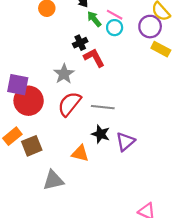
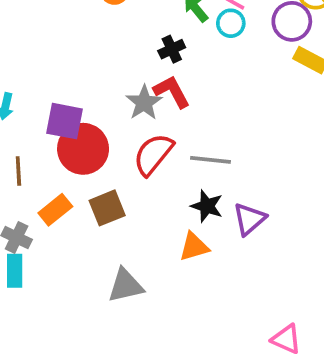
red L-shape: (94, 58) -> (172, 92), moved
brown square: (32, 146) -> (107, 208), moved
orange triangle: (80, 153) -> (194, 247), moved, turned -30

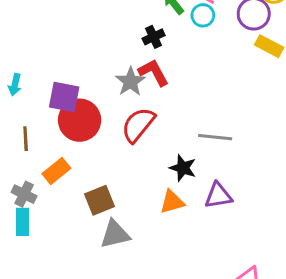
gray line: (211, 160) -> (215, 137), moved
brown square: (107, 208) -> (100, 200), moved
purple triangle: (249, 219) -> (218, 196), moved, turned 32

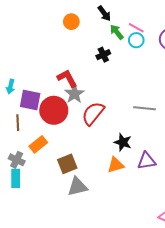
red L-shape: (154, 72) -> (67, 78), moved
gray star: (130, 82) -> (74, 94), moved
purple square: (64, 97) -> (30, 100), moved
gray line: (215, 137) -> (145, 108), moved

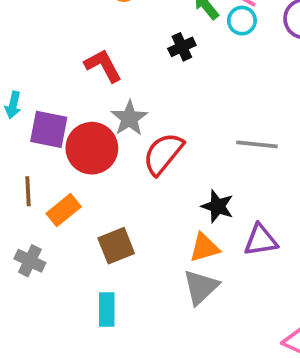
red L-shape: (67, 78) -> (103, 66), moved
brown line: (18, 123) -> (28, 191), moved
gray cross: (17, 160) -> (30, 261), moved
cyan rectangle: (16, 178) -> (107, 309), moved
gray triangle: (78, 187) -> (201, 287), moved, turned -30

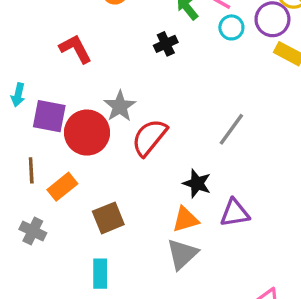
cyan circle: (242, 21) -> (231, 27), moved
red L-shape: (103, 66) -> (76, 49), moved
gray line: (257, 144) -> (231, 129), turned -60

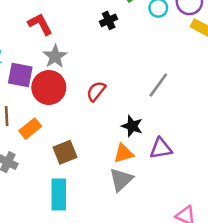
gray star: (120, 106) -> (55, 56), moved
red semicircle: (149, 137) -> (96, 91), size x0.7
cyan rectangle: (100, 274) -> (59, 194), size x1.4

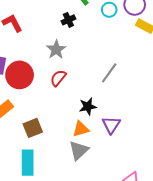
gray star: (55, 56) -> (56, 49), moved
black star: (132, 126) -> (88, 107), turned -30
purple triangle: (161, 148) -> (111, 125), turned -48

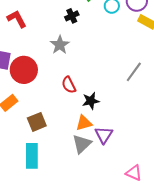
gray line: (109, 73) -> (134, 72), moved
red semicircle: (58, 78) -> (69, 85), moved, turned -66
purple triangle: (111, 125) -> (104, 135), moved

